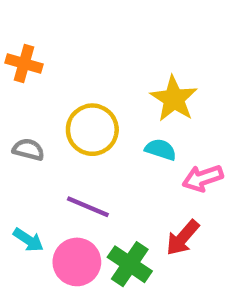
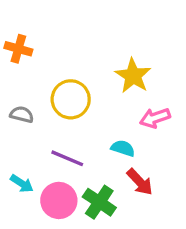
cyan semicircle: (161, 150) -> (123, 148), moved
pink arrow: (203, 178) -> (155, 118), moved
red arrow: (183, 238) -> (140, 182), turned -84

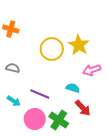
yellow circle: (71, 99) -> (52, 49), moved
cyan arrow: (22, 184) -> (14, 101), moved

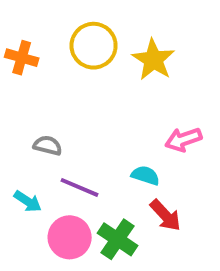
yellow star: (79, 45) -> (153, 60), moved
yellow circle: (52, 49) -> (94, 46), moved
gray semicircle: (13, 68) -> (48, 145), moved

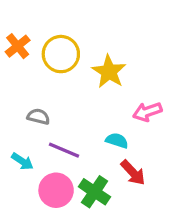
yellow circle: (94, 46) -> (61, 54), moved
orange cross: (22, 58) -> (18, 46), turned 35
yellow star: (153, 60) -> (109, 72), moved

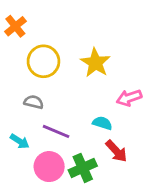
orange cross: (18, 46) -> (15, 26), moved
yellow circle: (61, 54) -> (43, 61), moved
green cross: (95, 192) -> (83, 168), turned 32

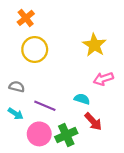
orange cross: (15, 26) -> (26, 18), moved
yellow star: (95, 63) -> (94, 45), moved
gray semicircle: (34, 102) -> (17, 87), moved

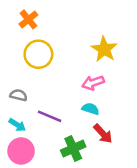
pink arrow: (103, 79) -> (93, 83), moved
pink circle: (39, 134) -> (21, 151), moved

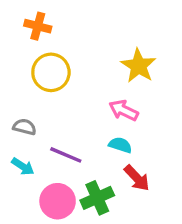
orange cross: (28, 19) -> (38, 26), turned -36
pink arrow: (93, 83) -> (124, 110), turned 45
pink circle: (21, 151) -> (58, 201), moved

